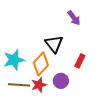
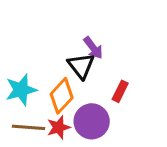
purple arrow: (74, 18) -> (93, 48), moved
purple circle: (61, 81) -> (92, 121), size x1.5

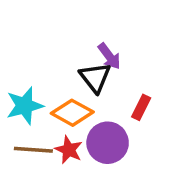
orange diamond: (62, 96) -> (72, 113), turned 76
red star: (59, 127) -> (69, 150), turned -30

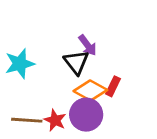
cyan star: (25, 106) -> (20, 64), moved
orange diamond: (72, 113) -> (90, 91), moved

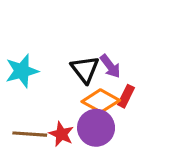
purple arrow: (88, 45) -> (110, 66), moved

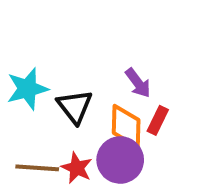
black triangle: (85, 69) -> (75, 107), moved
orange diamond: (101, 101) -> (126, 126), turned 63

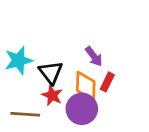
red star: (77, 168) -> (52, 95), moved

